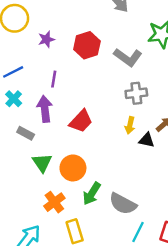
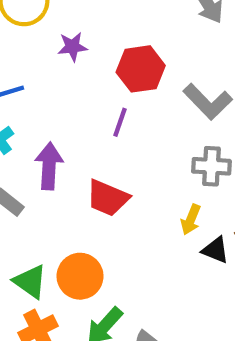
purple line: (54, 79) -> (120, 122), moved
red trapezoid: (81, 121) -> (108, 198), turned 60
green triangle: (42, 163) -> (30, 282), moved, turned -30

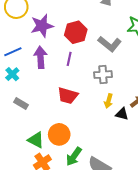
purple star: (72, 47) -> (42, 26), size x1.6
purple arrow: (49, 166) -> (41, 57), moved
gray cross: (211, 166) -> (103, 75), moved

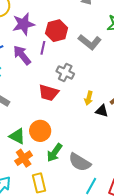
purple arrow: (41, 57) -> (22, 55), turned -35
purple line: (69, 59) -> (43, 48), moved
gray cross: (103, 75) -> (65, 72), moved, turned 30

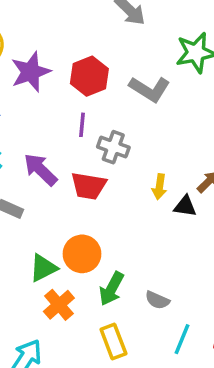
purple line: (43, 48) -> (82, 125), moved
purple arrow: (22, 55) -> (40, 169), moved
green triangle: (17, 136) -> (43, 268), turned -48
gray semicircle: (80, 162) -> (157, 300), size x0.6
yellow rectangle: (39, 183) -> (113, 341), moved

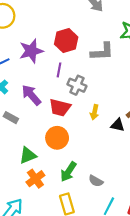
purple star: (31, 72) -> (31, 51), moved
gray L-shape: (150, 89) -> (102, 52), turned -40
yellow arrow: (159, 187) -> (94, 112), moved
orange circle: (82, 254) -> (57, 138), moved

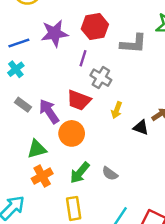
purple arrow: (31, 95) -> (49, 111), moved
gray semicircle: (96, 181) -> (110, 174), moved

